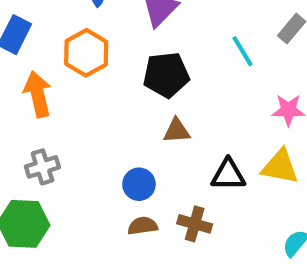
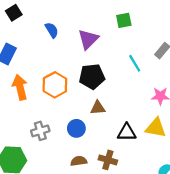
orange hexagon: (86, 53) -> (55, 85), moved
gray cross: (42, 167) -> (40, 131), moved
blue circle: (139, 184) -> (76, 128), moved

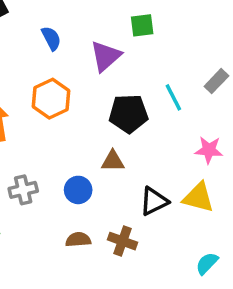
green square: (124, 20) -> (142, 25), moved
black pentagon: (92, 76) -> (129, 114), moved
orange hexagon: (55, 85) -> (51, 99), moved
black triangle: (127, 132) -> (154, 201), turned -30

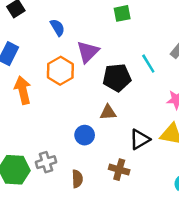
purple triangle: (106, 56) -> (88, 52), moved
gray cross: (23, 190) -> (46, 162), moved
brown semicircle: (78, 240) -> (77, 179), moved, turned 96

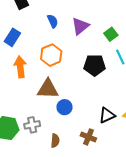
green square: (122, 13) -> (111, 34), moved, turned -32
purple triangle: (88, 52) -> (80, 26), moved
brown triangle: (108, 112) -> (48, 89), moved, size x1.6

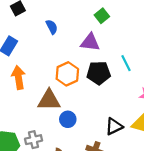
purple triangle: (80, 26) -> (90, 42), moved, turned 48
green square: (111, 34) -> (102, 16), moved
orange hexagon: (51, 55) -> (67, 74), moved

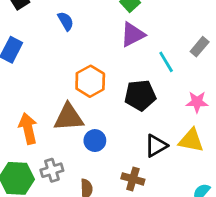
purple triangle: (90, 42) -> (133, 35), moved, turned -30
black pentagon: (99, 73) -> (140, 95), moved
orange arrow: (19, 78) -> (28, 128), moved

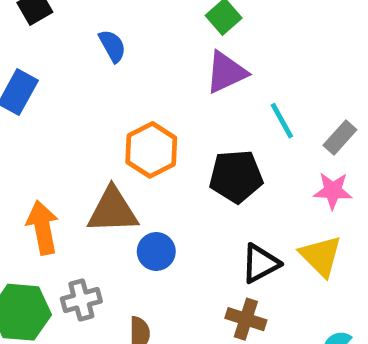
gray rectangle: (200, 47) -> (340, 137), moved
yellow triangle: (191, 140) -> (321, 256), turned 32
brown cross: (133, 179) -> (246, 319), moved

